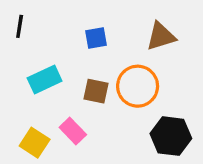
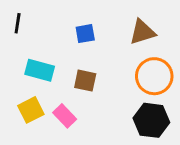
cyan rectangle: (45, 80) -> (40, 70), turned 40
orange circle: (138, 86) -> (154, 76), moved
yellow square: (35, 143) -> (31, 110), moved, turned 30

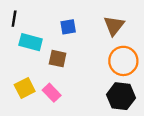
brown triangle: (142, 32) -> (114, 26), turned -35
cyan rectangle: (40, 70) -> (31, 42), moved
brown square: (85, 81) -> (58, 59), moved

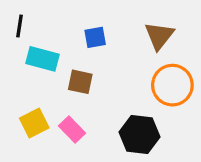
black hexagon: (121, 96) -> (139, 134), moved

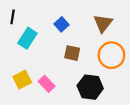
blue square: (95, 37) -> (62, 24), turned -32
cyan rectangle: (42, 59) -> (27, 38), turned -72
brown square: (80, 82) -> (72, 53), moved

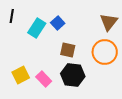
brown triangle: (103, 23) -> (109, 22), moved
cyan rectangle: (27, 38) -> (37, 28), moved
black hexagon: (90, 87) -> (73, 75), moved

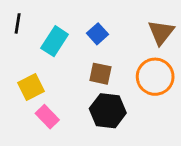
blue square: (58, 23) -> (97, 34), moved
yellow square: (21, 75) -> (31, 87), moved
pink rectangle: (44, 79) -> (47, 117), moved

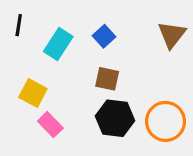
orange circle: (155, 77) -> (165, 121), moved
yellow square: (31, 87) -> (33, 93), turned -35

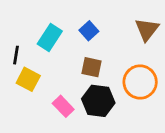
black line: (19, 25) -> (16, 55), moved
orange circle: (165, 121) -> (140, 82), moved
pink rectangle: (50, 125) -> (63, 106), moved

